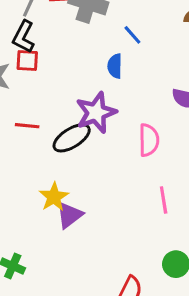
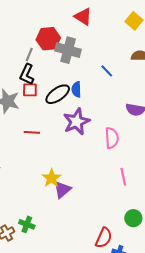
blue line: (132, 35) -> (107, 71), moved
blue semicircle: (115, 66) -> (76, 89), moved
black ellipse: (72, 138) -> (58, 94), moved

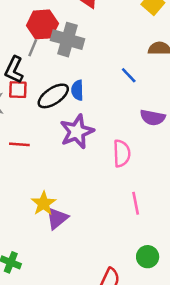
gray line: (29, 54) -> (33, 48), moved
blue line: (107, 71) -> (129, 75), moved

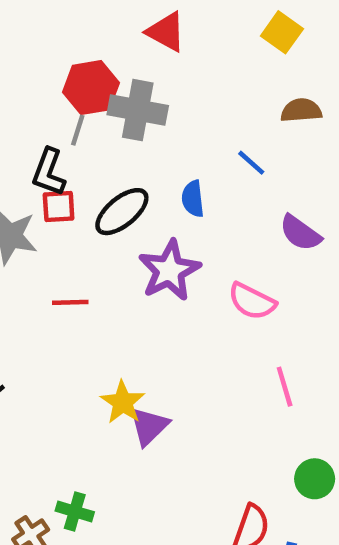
blue semicircle: (77, 90) -> (193, 199), moved
purple semicircle: (153, 117) -> (300, 233), turned 30
pink semicircle: (122, 153) -> (252, 301), turned 124

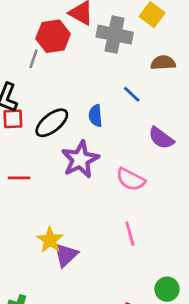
red hexagon: (91, 88) -> (53, 36), moved
gray cross: (138, 110) -> (115, 35), moved
gray line: (78, 130) -> (33, 59), moved
pink line: (285, 387) -> (130, 234), moved

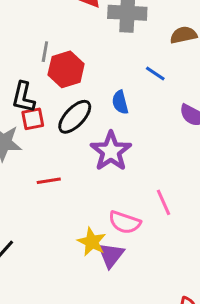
red hexagon: (53, 36) -> (66, 69), moved
pink semicircle: (131, 179) -> (125, 222), moved
pink line: (130, 234) -> (164, 202), moved

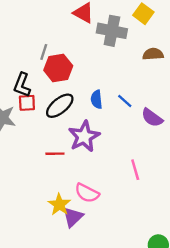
blue line: (155, 74) -> (125, 101), moved
red line: (49, 181) -> (55, 154), moved
pink line: (164, 202) -> (135, 170), moved

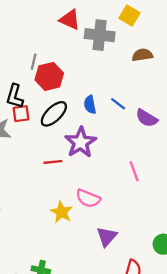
purple triangle: (73, 217) -> (107, 237), moved

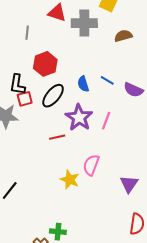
gray line: (34, 62) -> (27, 33), moved
pink line: (134, 171) -> (106, 121), moved, turned 48
pink semicircle: (88, 198) -> (91, 165), turned 95
purple triangle: (107, 237) -> (129, 184), moved

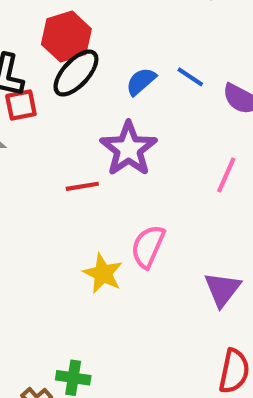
blue semicircle: (83, 84) -> (141, 81), turned 63
black ellipse: (53, 96) -> (76, 73), moved
pink line: (106, 121) -> (226, 175), moved

